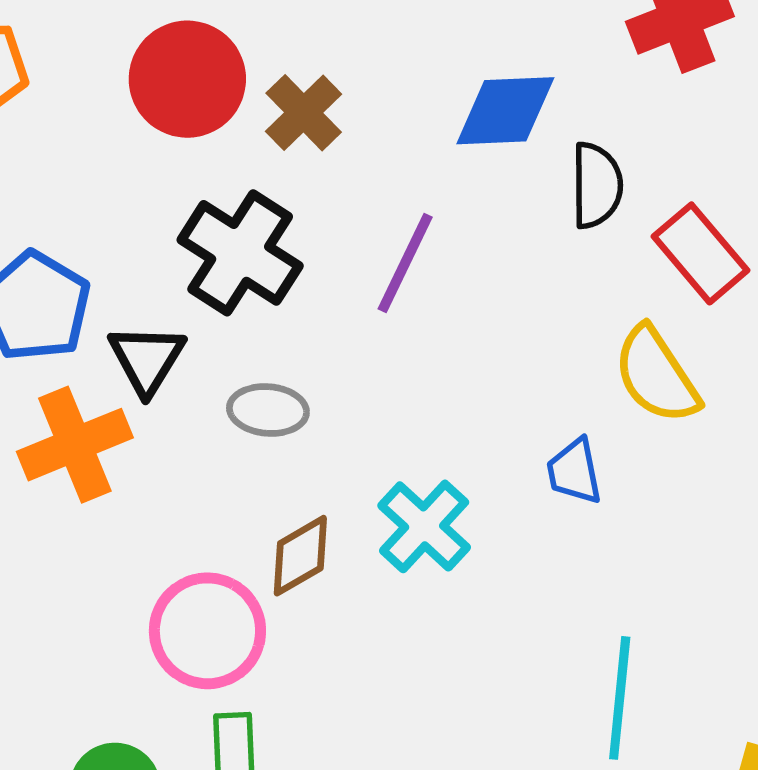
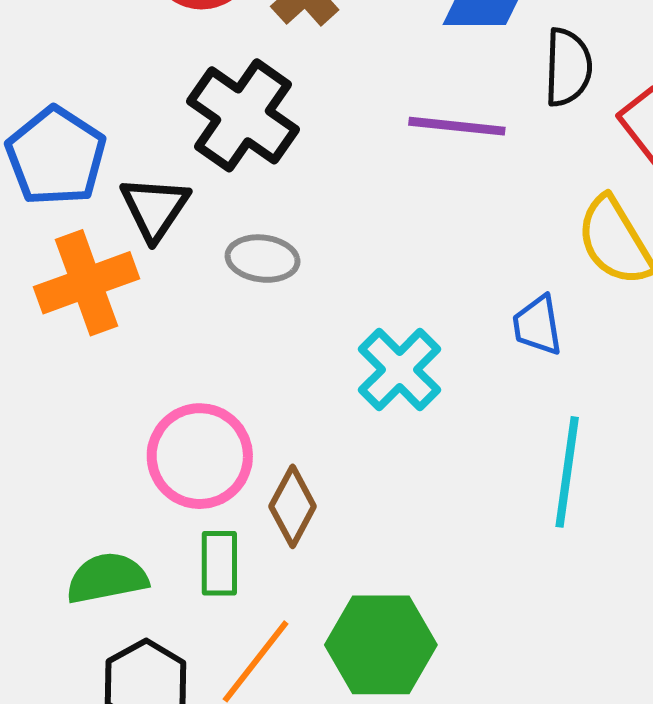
purple line: (405, 263) -> (457, 126), moved, turned 68
brown diamond: (300, 556) -> (293, 506), moved, turned -34
cyan line: (620, 698) -> (567, 472), moved

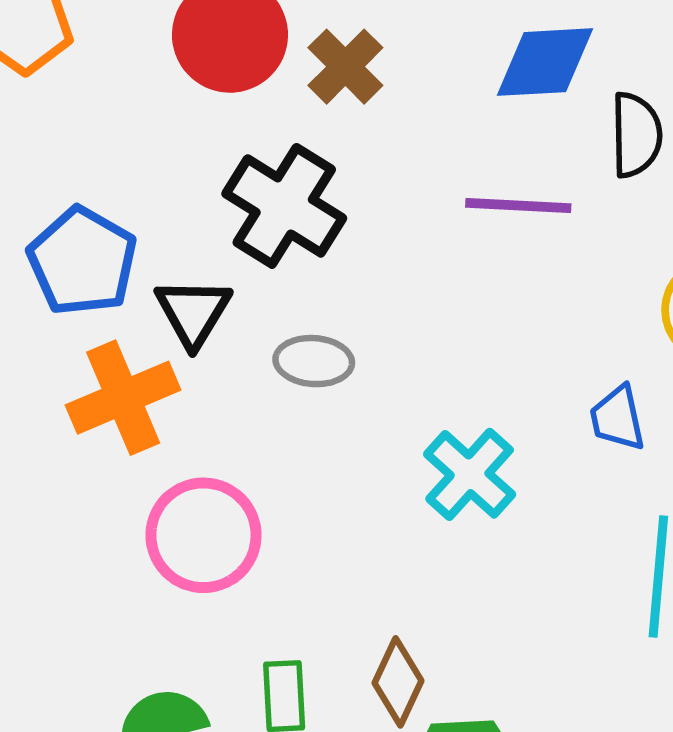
pink circle: (200, 456) -> (203, 535), moved
brown diamond: (293, 506) -> (398, 682), moved

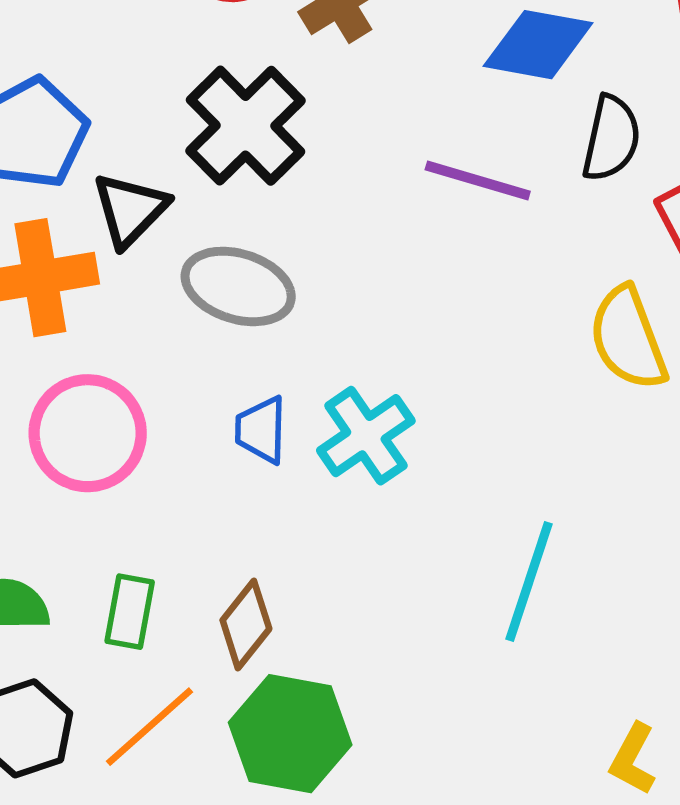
gray ellipse: (314, 361) -> (238, 286), size x1.4
blue trapezoid: (618, 418) -> (261, 430), moved

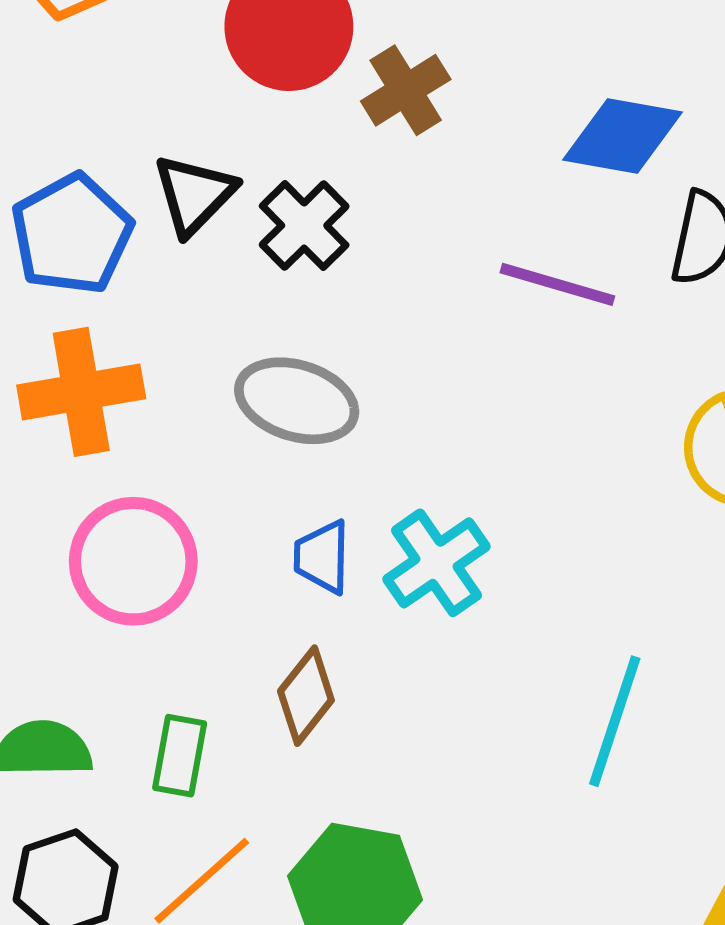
black cross: (246, 126) -> (304, 226), size x0.7
black triangle: (130, 210) -> (194, 194), moved
brown diamond: (246, 625) -> (306, 696), moved

